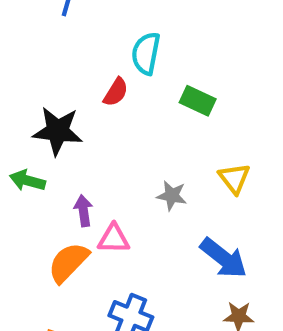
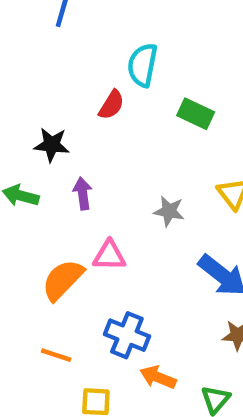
black star: (58, 131) -> (52, 145), size x0.7
purple arrow: (83, 211) -> (83, 193), moved

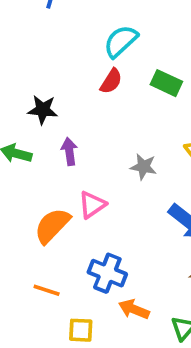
cyan semicircle: (142, 65) -> (121, 41), turned 36
red semicircle: (111, 105) -> (111, 81), moved
pink triangle: (109, 255) -> (92, 205), turned -36

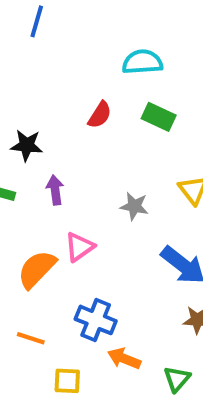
cyan semicircle: (121, 41) -> (142, 62), moved, turned 39

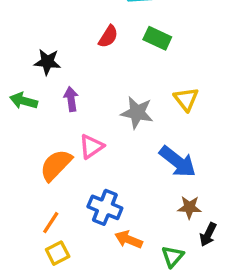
gray star: (134, 206) -> (137, 113), size x1.4
orange line: (31, 338) -> (51, 223), turned -75
yellow square: (67, 381) -> (58, 253), moved, turned -30

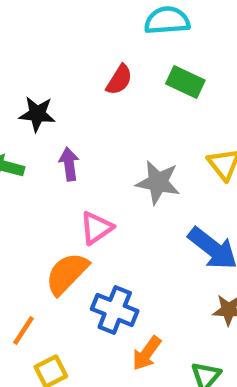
orange semicircle: (56, 165) -> (67, 274), moved
orange line: (51, 223) -> (24, 331), moved
orange arrow: (129, 240) -> (147, 353), turned -76

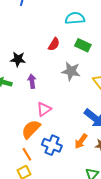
gray star: (158, 182) -> (71, 71), moved
orange line: (24, 331) -> (27, 154), moved, turned -64
orange arrow: (147, 353) -> (81, 141), moved

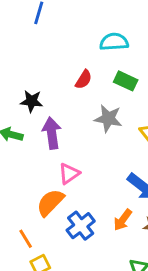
purple arrow: (32, 81) -> (52, 133), size x1.5
blue cross: (52, 145) -> (81, 226), turned 30
orange line: (27, 154) -> (26, 239), moved

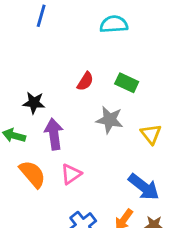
cyan semicircle: (114, 42) -> (114, 24), moved
orange semicircle: (50, 203) -> (33, 174), moved, turned 96

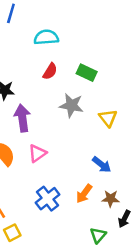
cyan semicircle: (114, 24) -> (46, 37), moved
blue arrow: (144, 187) -> (102, 165), size x0.7

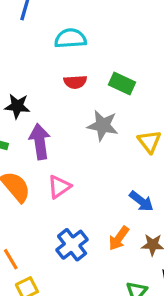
red semicircle: (50, 71) -> (75, 82), turned 54

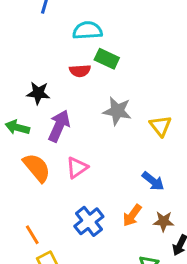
red semicircle: (75, 82) -> (80, 71), moved
green rectangle: (122, 84) -> (107, 59), moved
purple arrow: (40, 142) -> (59, 126), turned 32

